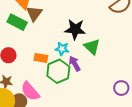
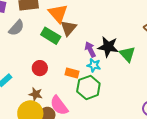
green triangle: (92, 47) -> (127, 54), moved
purple arrow: (75, 64) -> (90, 49), moved

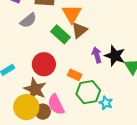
cyan star: (94, 65) -> (106, 103), moved
red circle: (40, 68) -> (44, 64), size x1.5
brown star: (36, 94) -> (35, 89), size x1.6

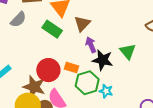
brown triangle: (79, 30) -> (82, 24), moved
black star: (115, 56) -> (103, 60), moved
red circle: (44, 64) -> (48, 70), moved

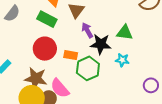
green triangle: (128, 51) -> (125, 33), turned -36
red circle: (48, 70) -> (45, 49), moved
cyan star: (106, 91) -> (122, 60), moved

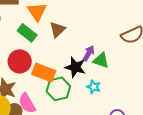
purple arrow: (87, 30) -> (89, 53), moved, turned 49
orange rectangle: (71, 55) -> (44, 73), size x1.6

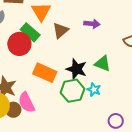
purple arrow: (89, 53) -> (92, 24), moved, turned 63
red circle: (20, 61) -> (19, 44), moved
green hexagon: (58, 89) -> (72, 91), moved

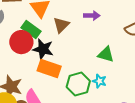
black star: (76, 69) -> (43, 49), moved

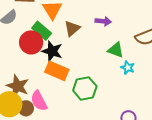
green triangle: (106, 54) -> (116, 50), moved
cyan star: (99, 81) -> (128, 68), moved

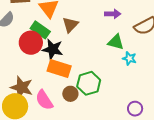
purple arrow: (103, 21) -> (113, 14), moved
brown circle: (26, 108) -> (70, 94), moved

